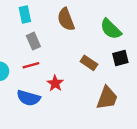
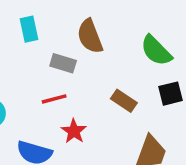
gray rectangle: (33, 41) -> (63, 63), moved, turned -49
red line: (31, 65) -> (54, 99), moved

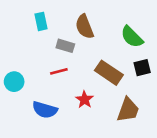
brown rectangle: (124, 101) -> (109, 73), size x1.5
red star: (74, 131) -> (84, 100), moved

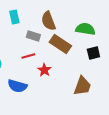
green semicircle: (132, 37) -> (85, 29), turned 144
brown rectangle: (109, 73) -> (60, 44), moved
red star: (84, 100) -> (44, 70), moved

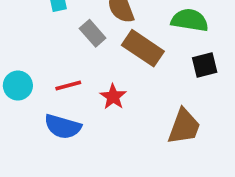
gray rectangle: (33, 36) -> (93, 33), turned 32
red line: (28, 56) -> (68, 86), moved

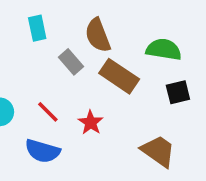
red line: (68, 86) -> (48, 112), turned 60
brown trapezoid: (184, 127) -> (158, 151), turned -75

